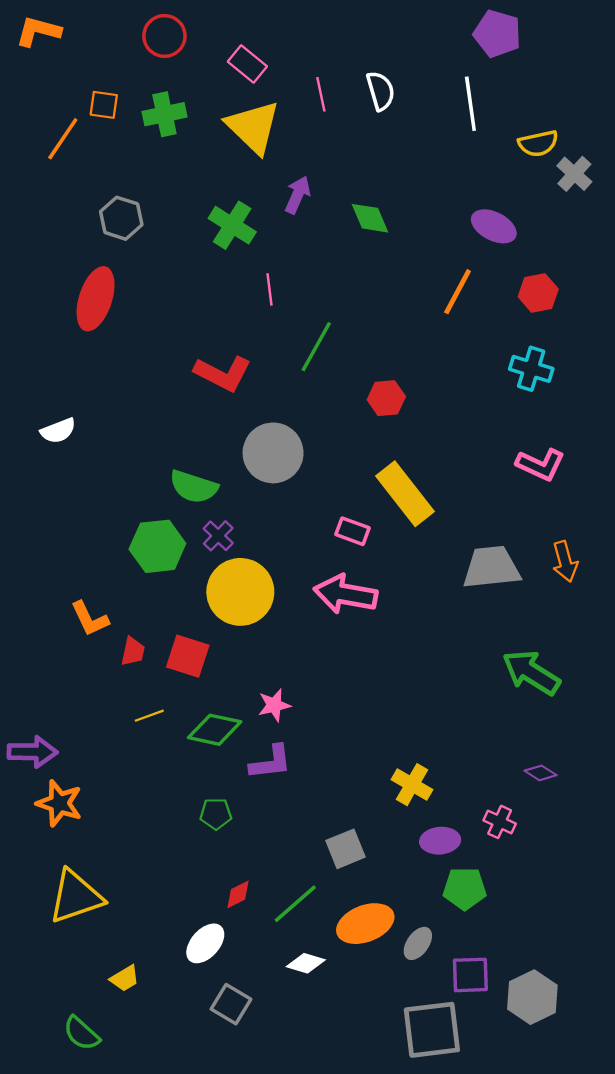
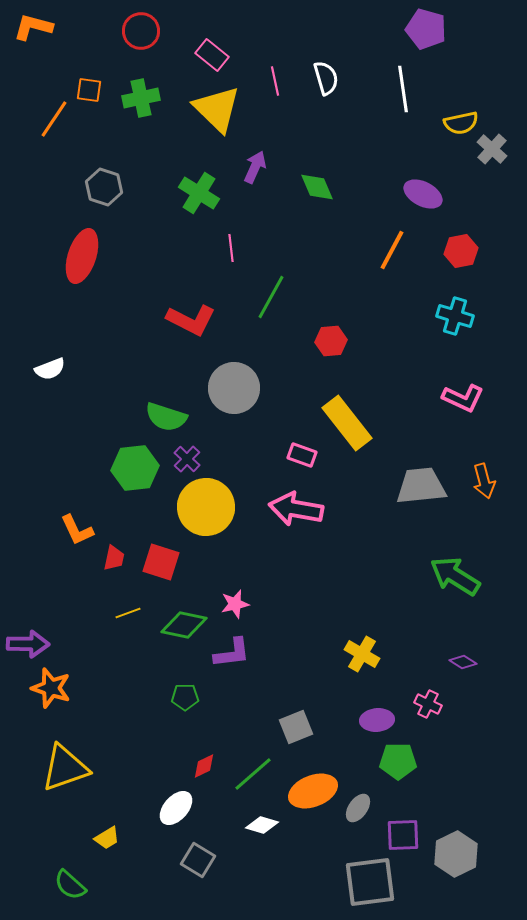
yellow cross: (412, 785) -> (362, 654), moved

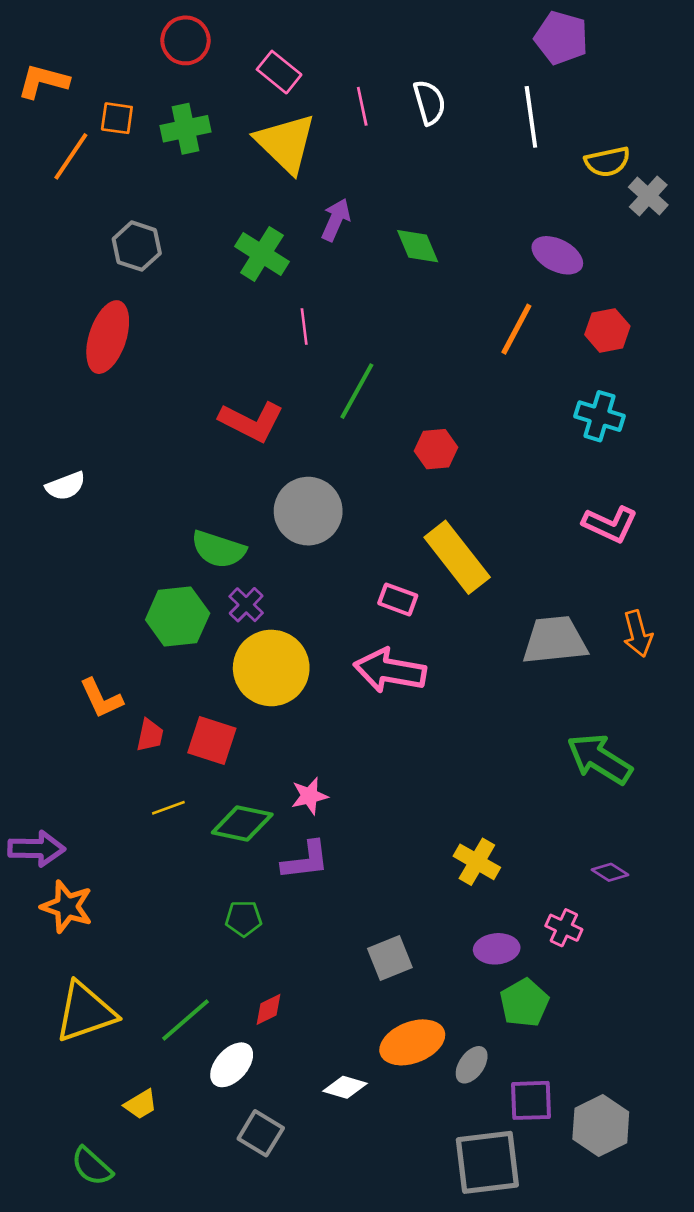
orange L-shape: (33, 27) -> (43, 81), moved
green pentagon: (398, 761) -> (524, 1003), turned -30
green line: (253, 774) -> (185, 1020), moved

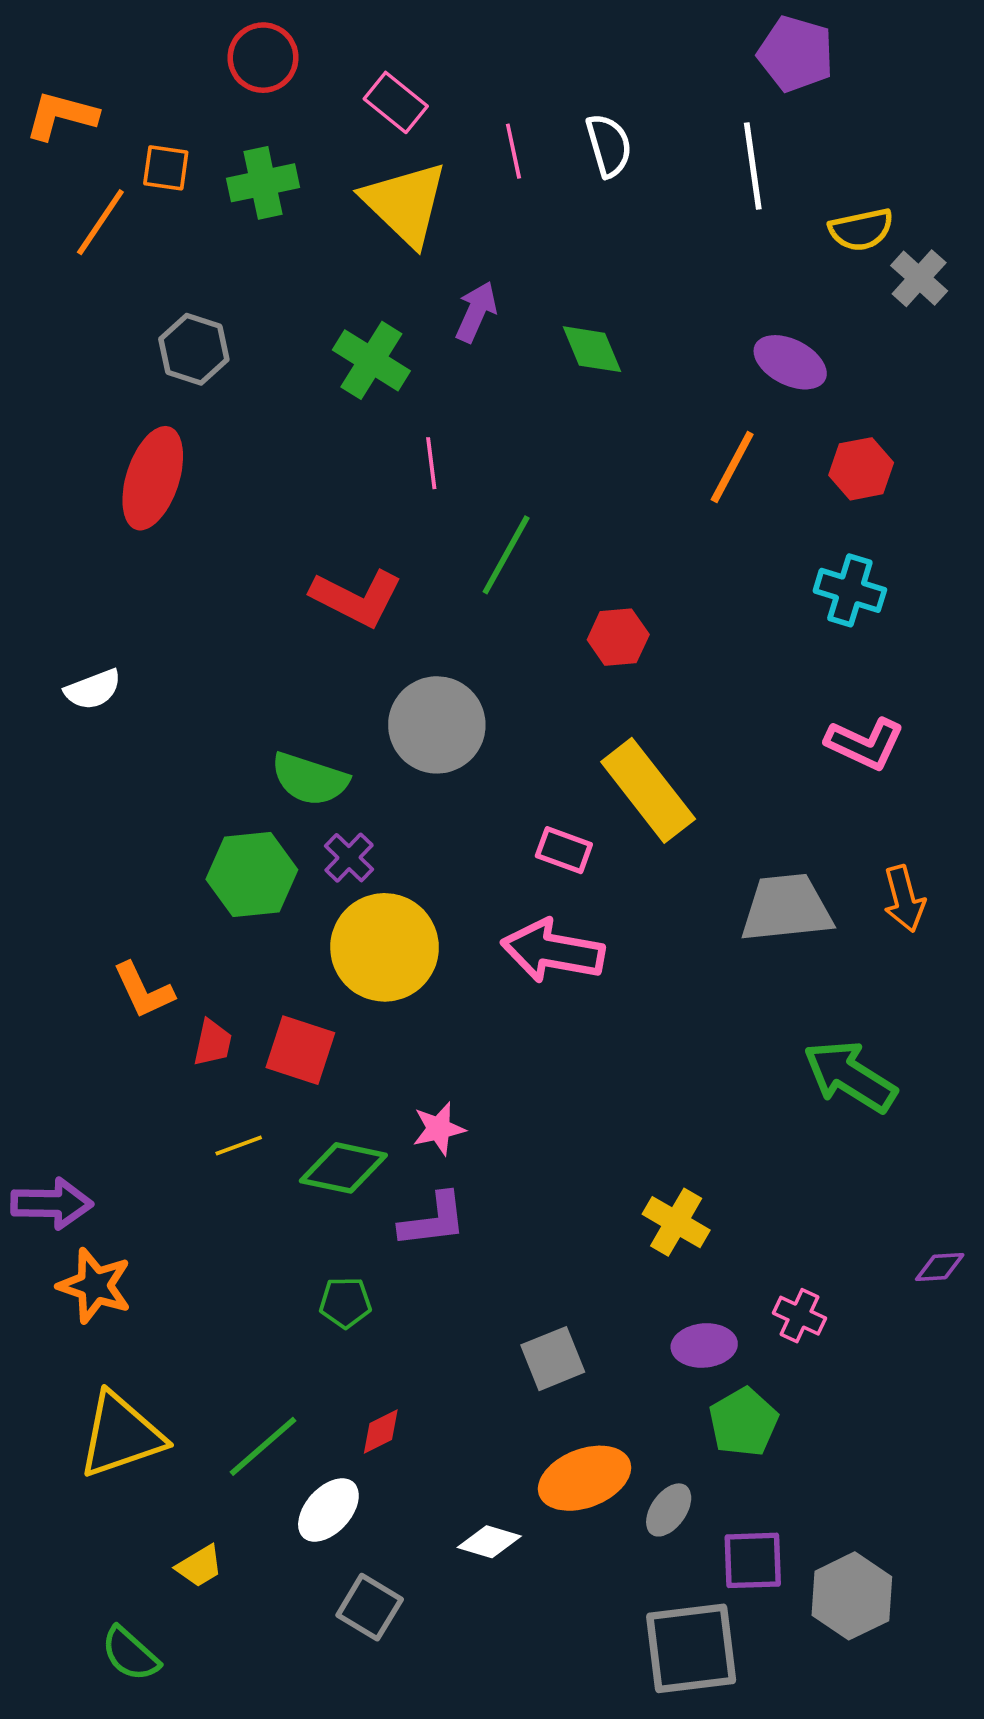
purple diamond: (610, 872) -> (940, 1267), moved, turned -36

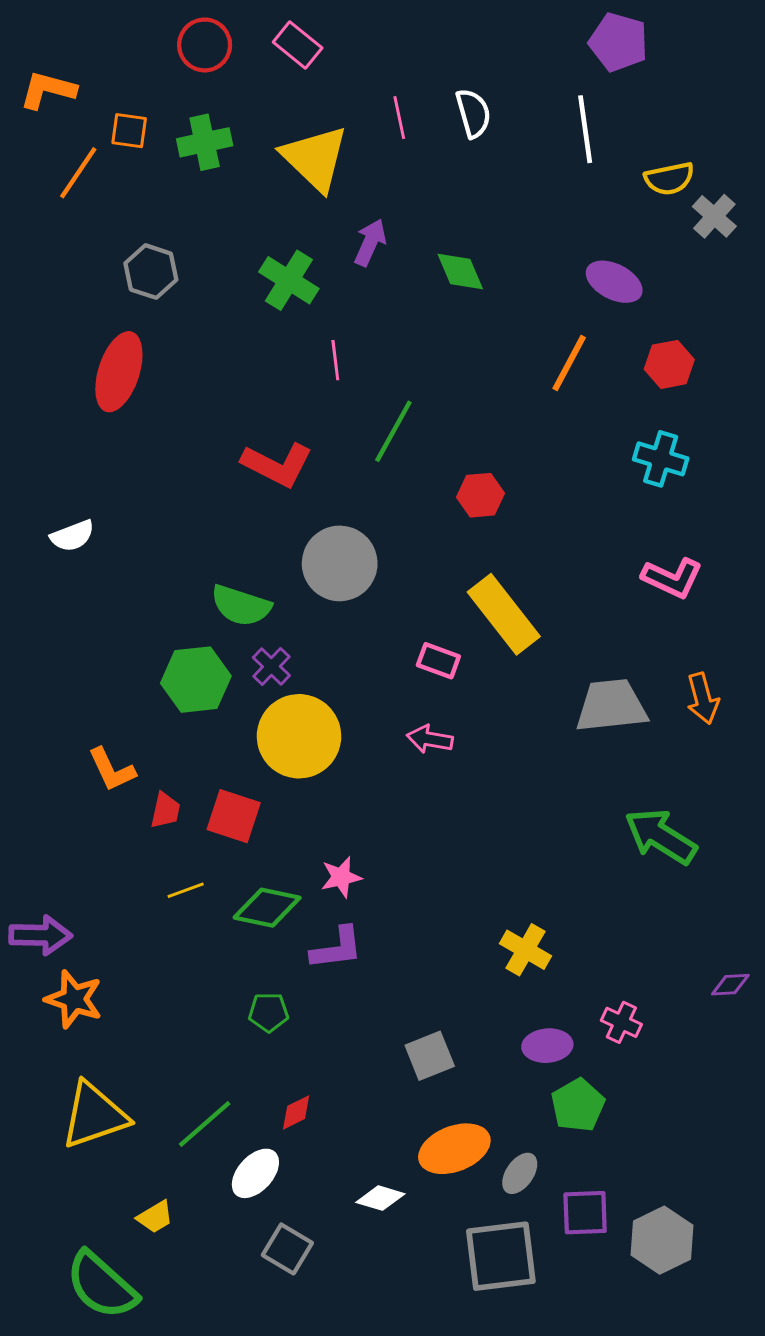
pink rectangle: (396, 102) -> (298, 45), moved
pink arrow: (553, 951) -> (430, 739), size x0.6
gray square: (691, 1648) -> (501, 1256), moved
green semicircle: (130, 1654) -> (101, 1285), size x1.6

